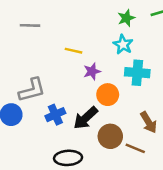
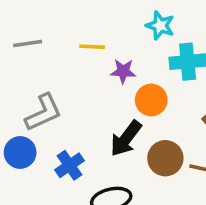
gray line: (30, 25) -> (28, 44), moved
purple star: (92, 71) -> (123, 71), turned 30
blue cross: (55, 115) -> (70, 165), moved

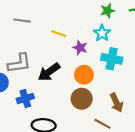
purple star: (123, 71) -> (80, 48), moved
black arrow: (126, 139) -> (49, 72), moved
brown circle: (165, 158) -> (82, 99), moved

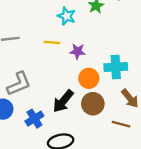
cyan star: (102, 33) -> (67, 16), moved
cyan cross: (112, 59) -> (116, 67), moved
black arrow: (49, 72) -> (63, 101), moved

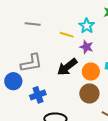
cyan star: (67, 16) -> (87, 26), moved
black arrow: (63, 101) -> (67, 67), moved

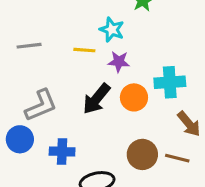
brown circle: (89, 93) -> (142, 154), moved
blue cross: (38, 95) -> (62, 151), turned 35

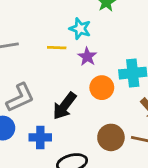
purple star: (119, 62) -> (87, 57), turned 30
black arrow: (97, 99) -> (64, 106), moved

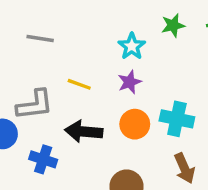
yellow line: (57, 48) -> (79, 84), moved
black arrow: (64, 106) -> (84, 131), turned 40

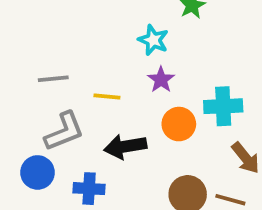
gray line: (40, 38) -> (53, 79), moved

